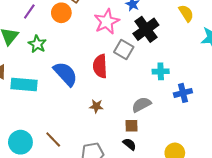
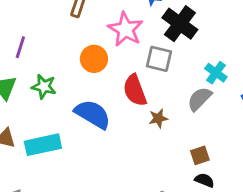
orange circle: (61, 13) -> (94, 59), moved
cyan cross: (161, 71) -> (216, 73), turned -35
gray semicircle: (141, 105) -> (200, 99), moved
brown star: (96, 106) -> (158, 118), moved

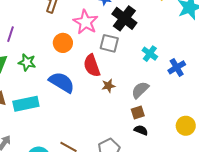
gray semicircle: (200, 99) -> (140, 90), moved

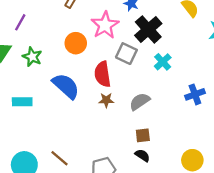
cyan cross: (150, 54) -> (163, 62), moved
brown star: (108, 86) -> (106, 100), moved
gray semicircle: (140, 90) -> (140, 102), moved
cyan rectangle: (26, 104) -> (22, 102), size x0.7

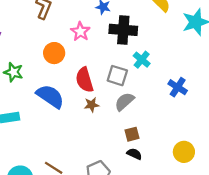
pink star: (105, 25) -> (80, 32), size x0.7
black cross: (148, 29) -> (123, 30), turned -36
gray square: (126, 54) -> (117, 76), moved
blue cross: (195, 94) -> (178, 87), turned -30

